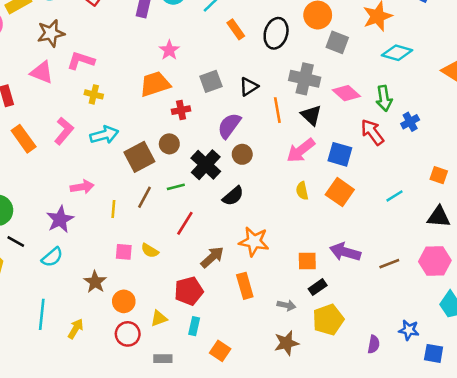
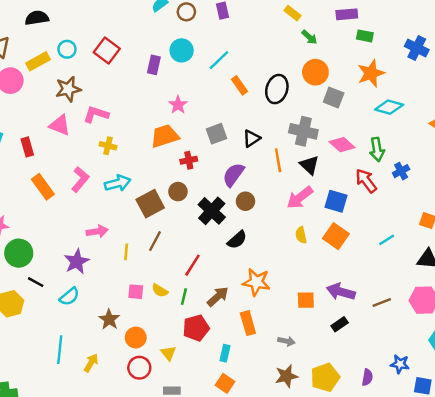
green line: (176, 187) -> (184, 297), moved, turned -63
black rectangle: (318, 287) -> (340, 324), moved
yellow triangle: (159, 318) -> (168, 353), turned -49
yellow pentagon: (328, 320) -> (325, 377), moved
cyan rectangle: (194, 326) -> (225, 353), moved

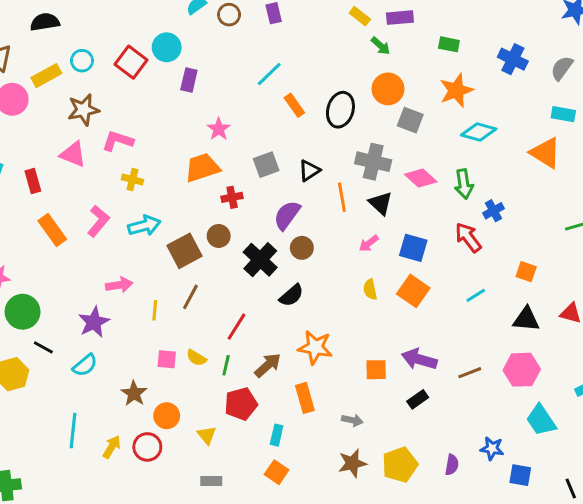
purple rectangle: (347, 14) -> (400, 18), moved
cyan circle: (182, 50) -> (167, 47), moved
red arrow: (366, 181) -> (468, 237), moved
pink arrow: (300, 198) -> (369, 243), size x0.6
red circle: (139, 368) -> (147, 447), moved

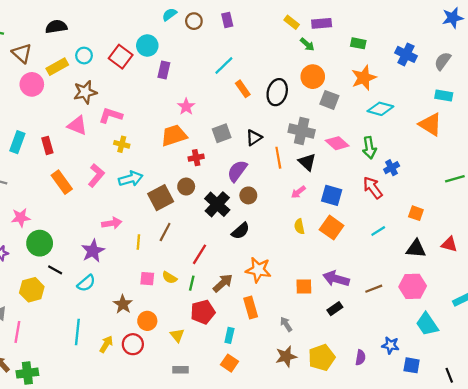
gray arrow: (352, 420) -> (286, 324), turned -136

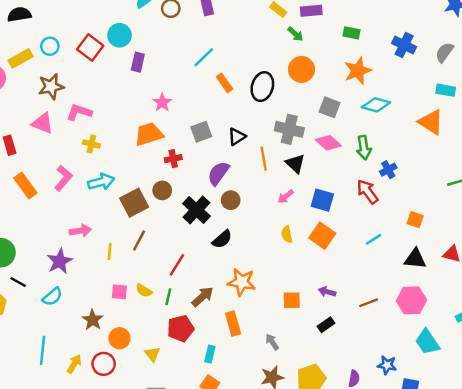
gray square: (329, 100) -> (330, 107), moved
purple arrow: (336, 279) -> (327, 292), size x0.6

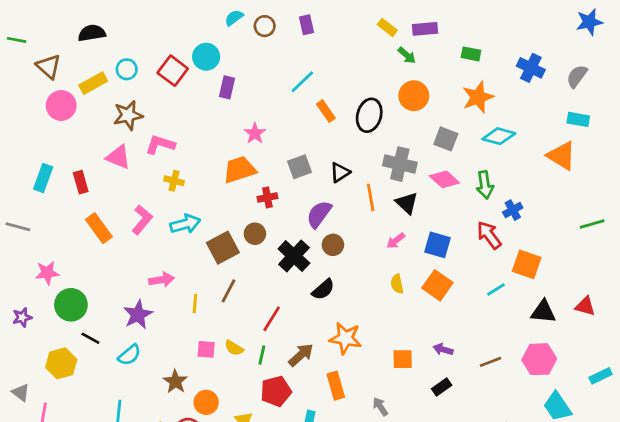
orange square: (415, 220) -> (527, 264), moved, size x1.5

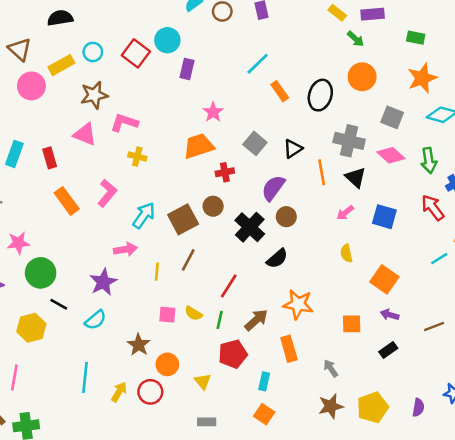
gray square: (299, 167) -> (255, 143), turned -30
cyan arrow: (185, 224) -> (144, 215), moved, turned -40
orange square: (437, 285) -> (384, 279), moved

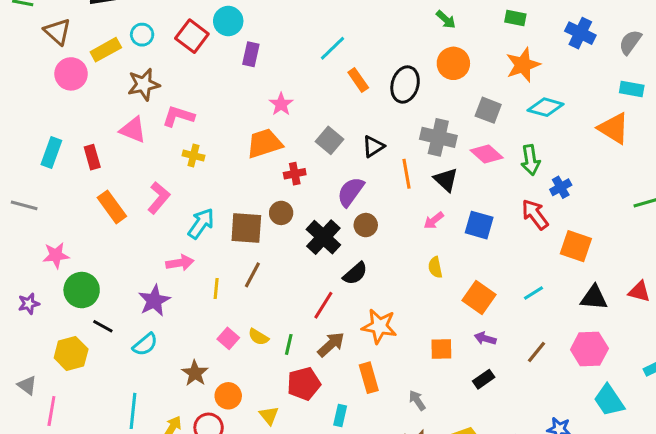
brown square: (183, 219) -> (246, 228), turned 32
cyan line: (439, 259) -> (533, 293), moved
red line: (229, 286) -> (323, 305), moved
pink square: (167, 315) -> (228, 338), turned 36
brown line: (434, 326) -> (537, 352), turned -30

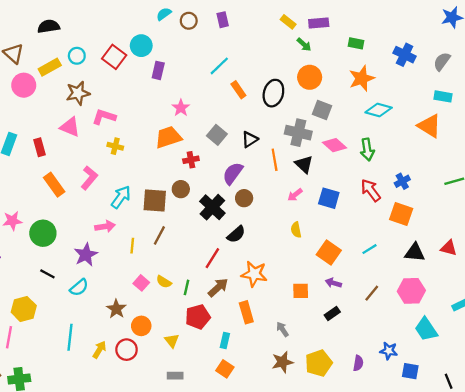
gray square: (488, 110) -> (322, 110), moved
blue cross: (561, 187) -> (402, 181), moved
green circle: (82, 290) -> (43, 233), moved
yellow hexagon: (71, 354) -> (24, 309), moved

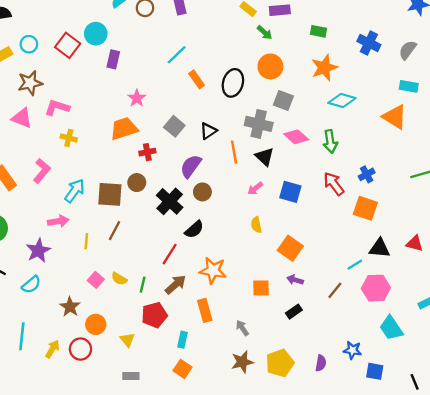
cyan line: (370, 249) -> (355, 265), moved

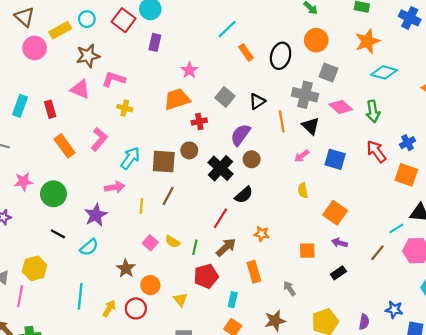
purple rectangle: (113, 59) -> (155, 42), moved
orange star: (213, 270) -> (262, 234), size x0.6
brown star: (242, 362) -> (275, 321), moved

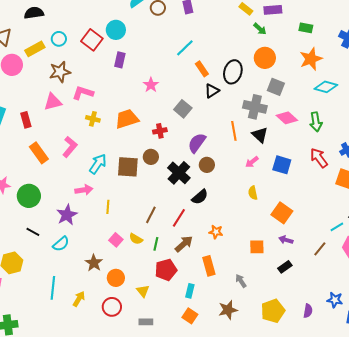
pink triangle: (80, 89) -> (53, 102), turned -36
orange trapezoid: (177, 99) -> (127, 119), moved
black triangle: (257, 101) -> (212, 91), moved
brown line: (168, 196) -> (151, 215), moved
red circle: (136, 308) -> (112, 307), moved

